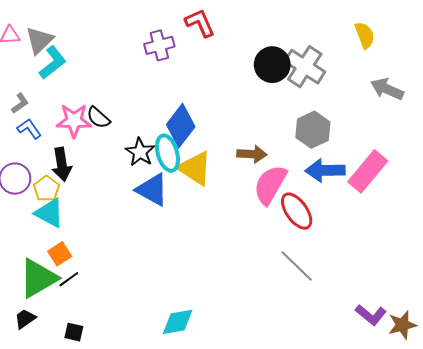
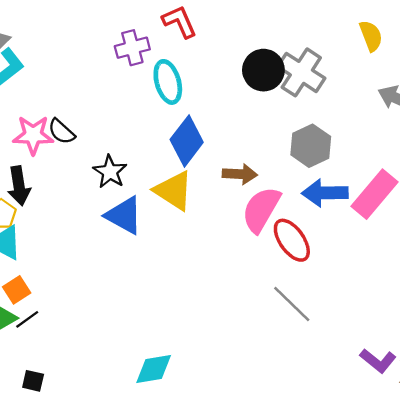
blue diamond: (181, 126) -> (187, 141), moved
cyan ellipse: (167, 153) -> (168, 82), moved

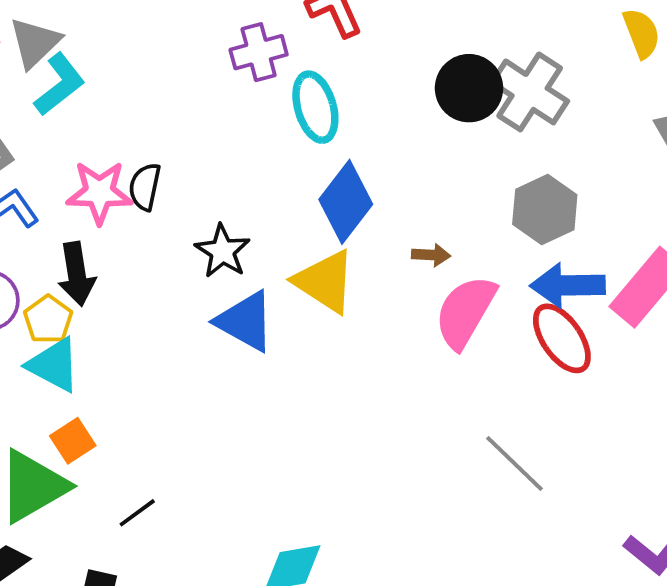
black semicircle: (61, 132) -> (145, 187), turned 60
brown arrow: (240, 174) -> (431, 255), size x0.7
red ellipse: (292, 240) -> (562, 338), moved
black line: (27, 319) -> (137, 513), moved

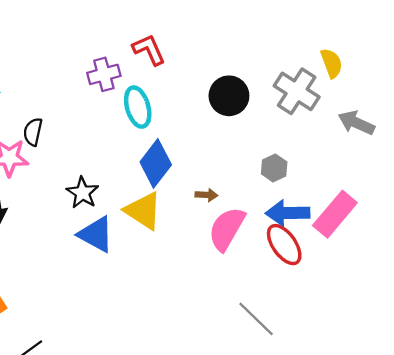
gray cross: (530, 92) -> (297, 91), moved
black semicircle: (145, 187) -> (33, 132), moved
gray hexagon: (545, 209) -> (274, 168), size x0.7

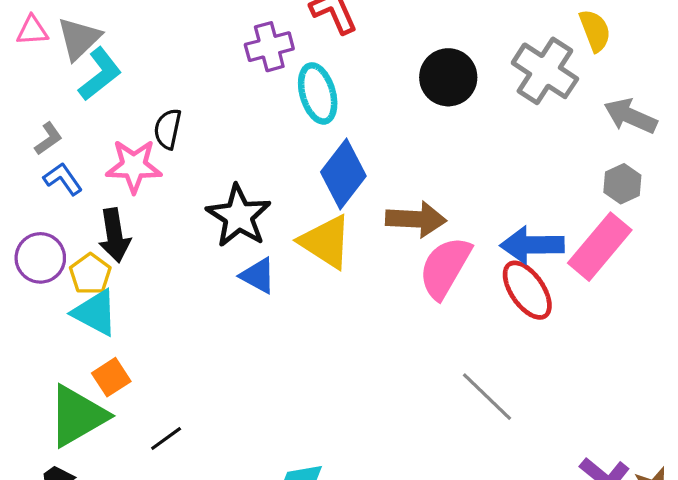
gray hexagon: (274, 168) -> (622, 184), moved
black star: (82, 193) -> (239, 216), size x1.4
brown arrow: (206, 195) -> (416, 219), size x1.8
blue triangle: (96, 234) -> (258, 276), size x0.7

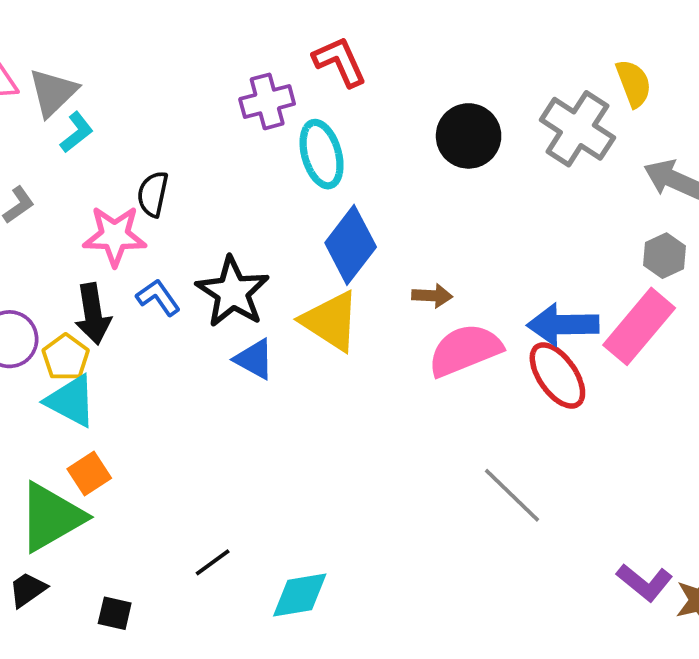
cyan L-shape: (100, 74) -> (77, 132), size x0.7
blue L-shape: (63, 179) -> (158, 297), moved
brown arrow: (416, 219) -> (432, 296), size x0.6
pink semicircle: (445, 268) -> (465, 350), turned 38
black line: (166, 438) -> (213, 562), moved

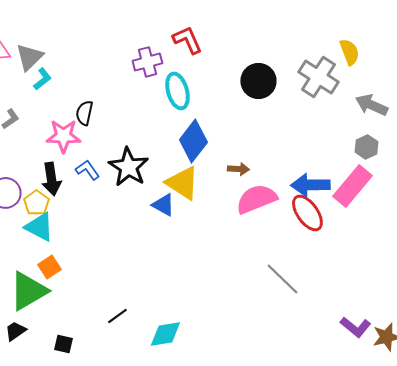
blue triangle: (254, 359) -> (163, 205), moved

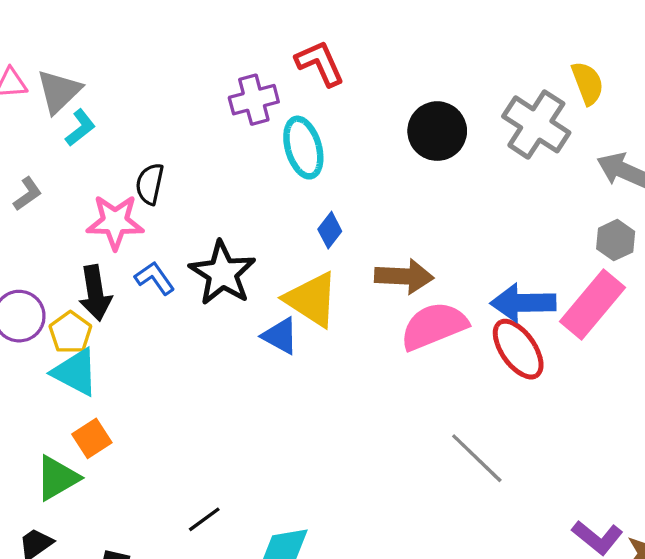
blue diamond: (193, 141) -> (330, 230), size x0.5
brown arrow: (238, 169) -> (404, 276), size x1.6
green triangle: (28, 291) -> (57, 478), size x0.7

